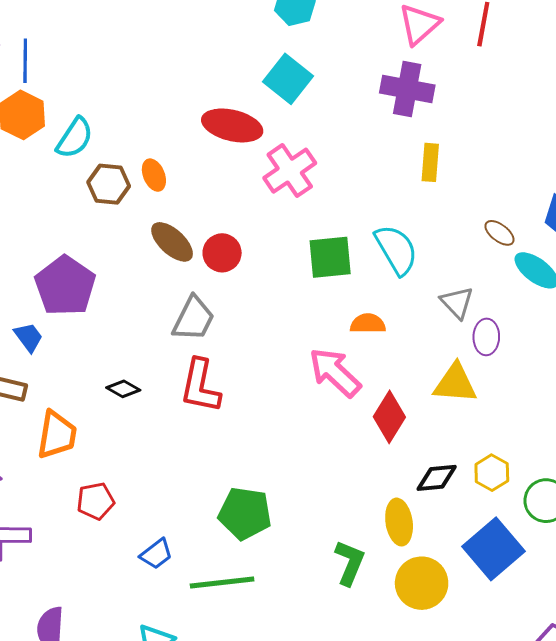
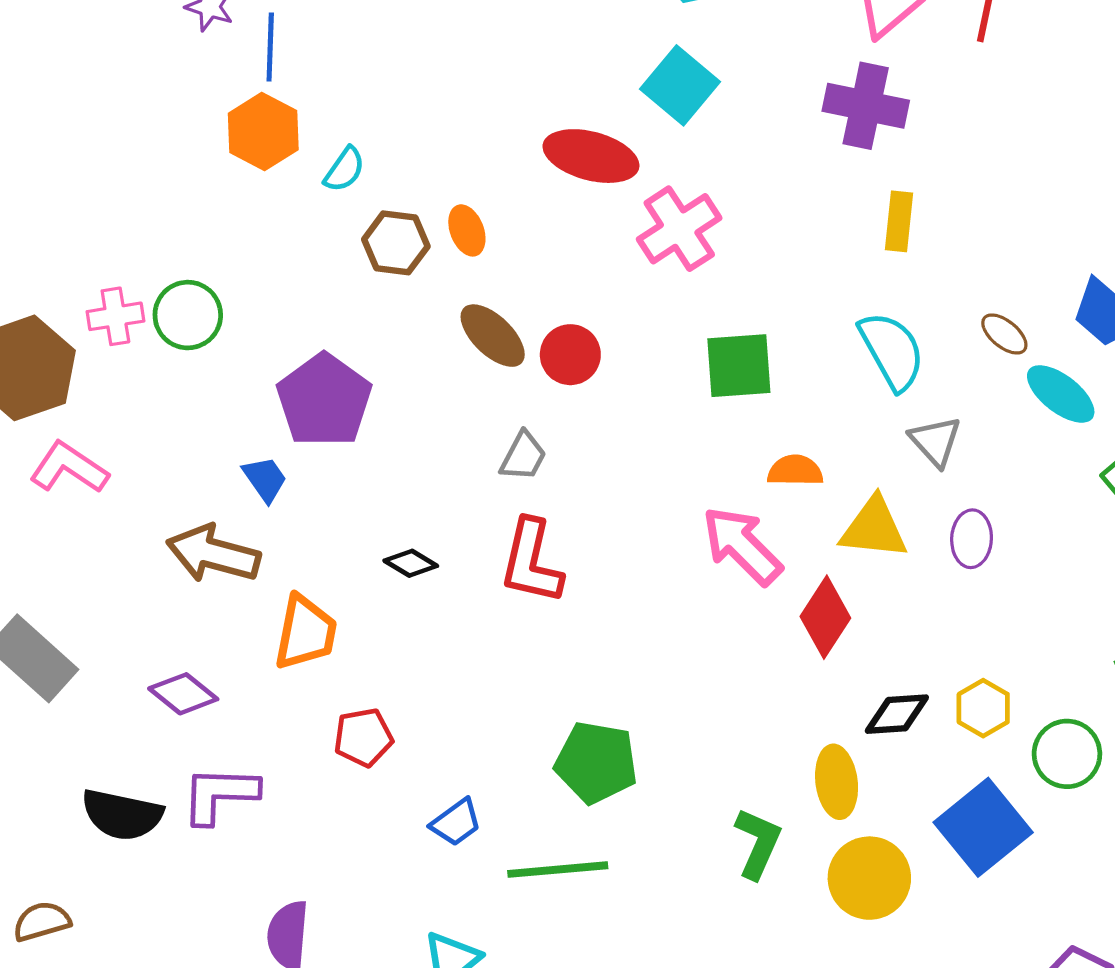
cyan semicircle: (75, 138) -> (344, 169), size x0.7
cyan semicircle: (396, 250) -> (892, 351), moved
gray trapezoid: (193, 319) -> (523, 456), size x0.7
purple ellipse: (486, 337) -> (972, 539), moved
yellow triangle: (455, 383) -> (874, 528), moved

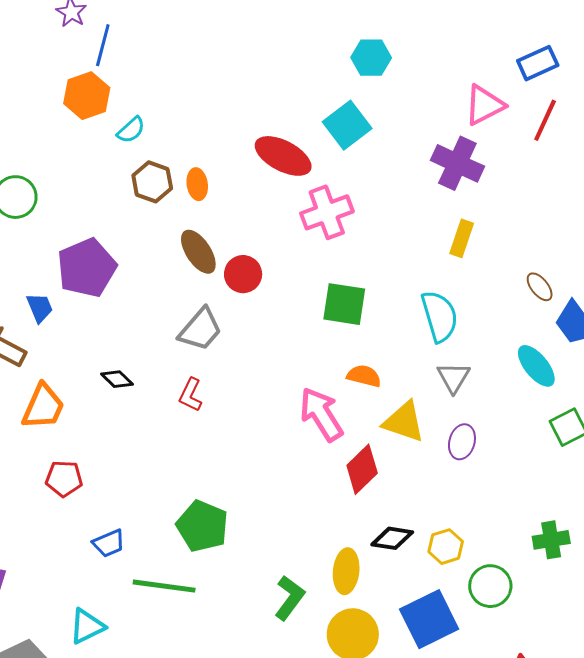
brown ellipse: (1004, 334) -> (540, 287), moved
gray trapezoid: (523, 456) -> (200, 329), size x1.4
red L-shape: (531, 562) -> (191, 395), size x0.6

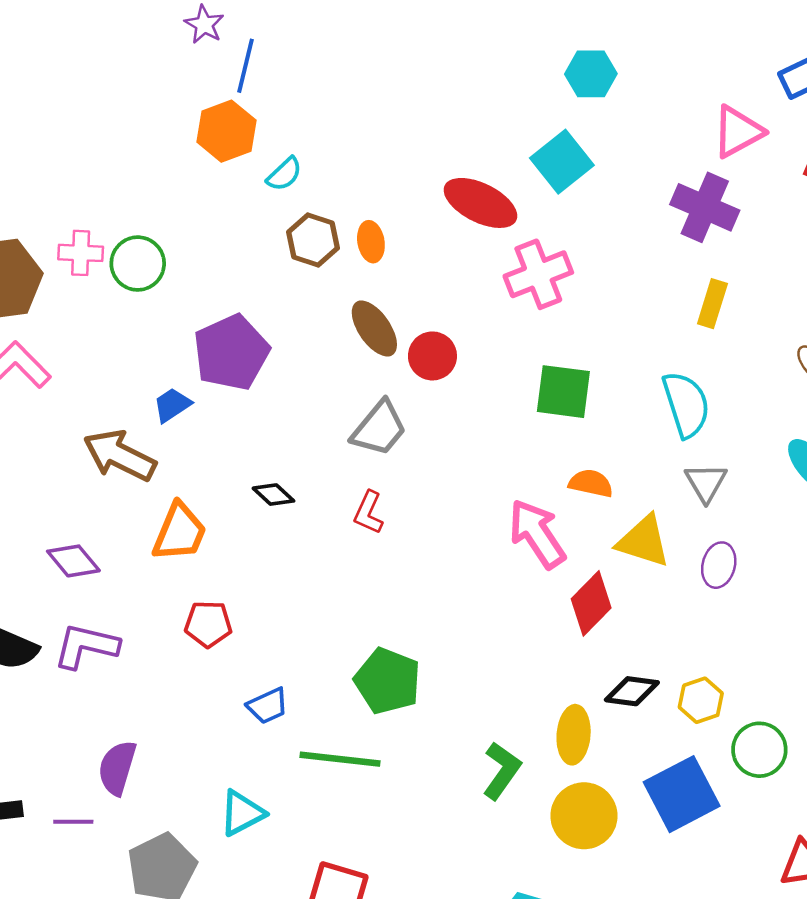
blue trapezoid: (40, 308) -> (172, 405), turned -100

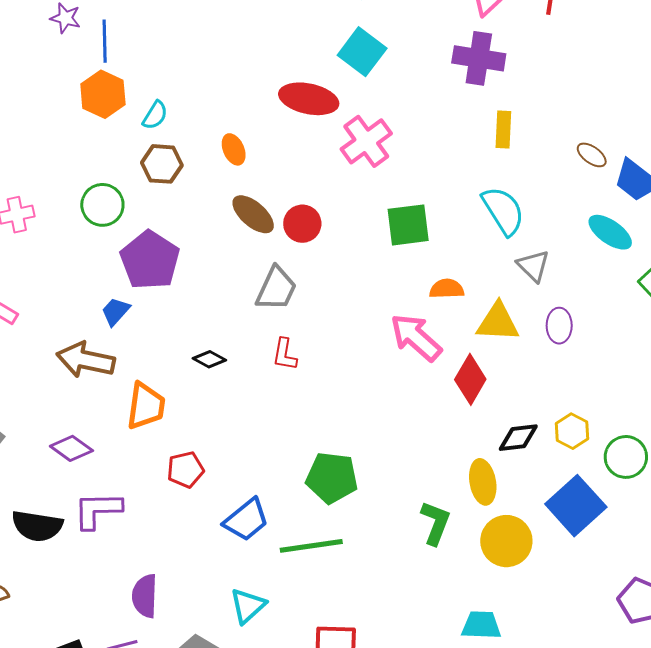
brown hexagon: (313, 240) -> (162, 164), moved
green circle: (138, 264) -> (102, 205), moved
blue trapezoid: (268, 706) -> (246, 520), size x1.4

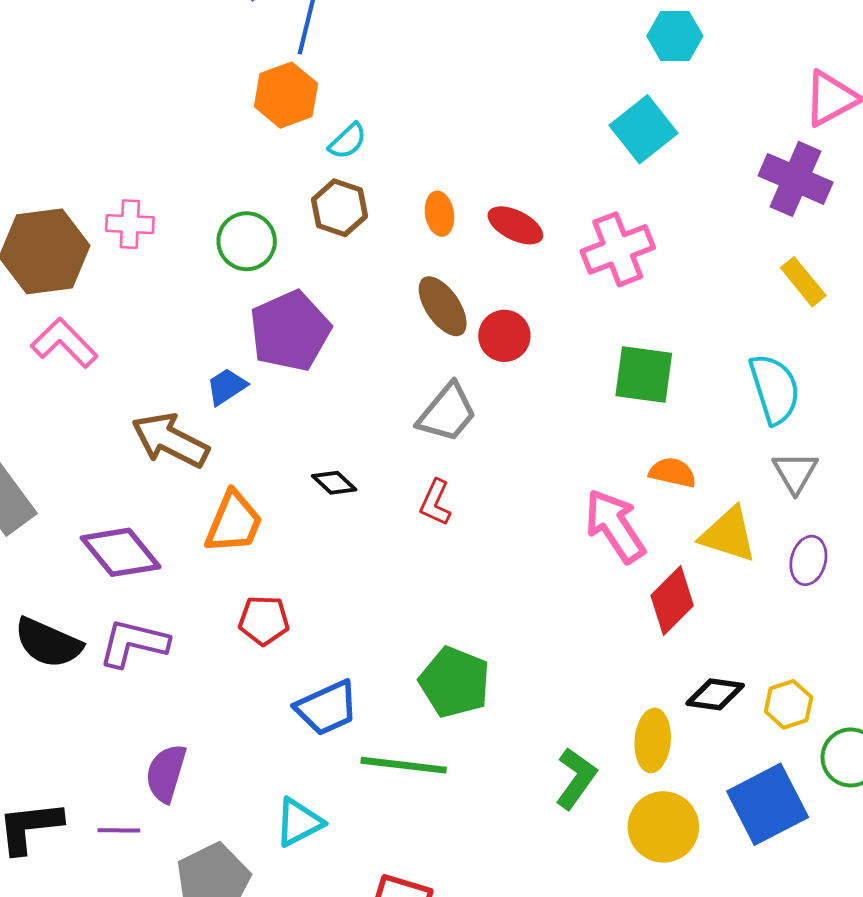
red ellipse: (309, 99) -> (515, 225), moved, size x0.7
yellow rectangle: (503, 130) -> (803, 282), turned -57
purple diamond: (71, 448) -> (121, 552), size x1.4

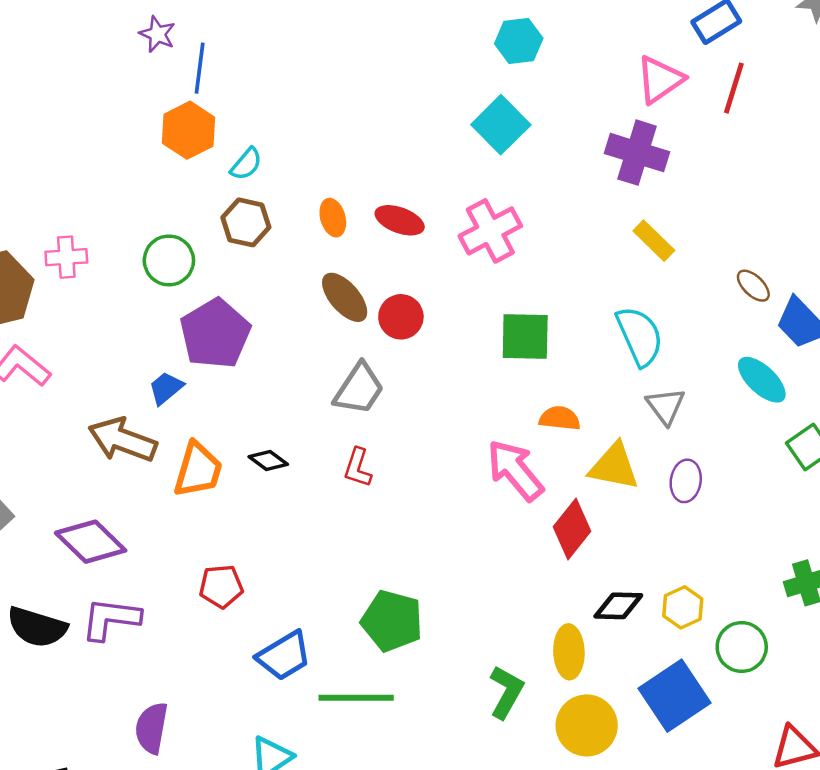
orange trapezoid: (234, 522) -> (198, 470), moved

